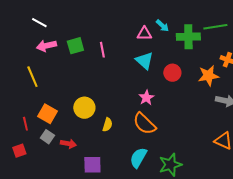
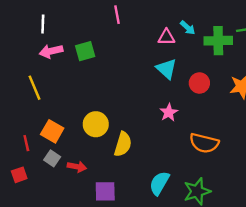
white line: (39, 23) -> (43, 24), turned 63
pink line: (102, 50) -> (117, 15), moved
orange semicircle: (144, 124) -> (204, 143), moved, turned -30
yellow semicircle: (107, 125) -> (123, 144), size x1.5

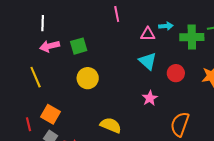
pink line: (117, 15) -> (117, 14), moved
cyan arrow: (188, 28) -> (166, 26), turned -48
yellow circle: (96, 124) -> (88, 78), moved
orange semicircle: (204, 143) -> (180, 124), turned 95
yellow semicircle: (123, 144) -> (111, 125), turned -85

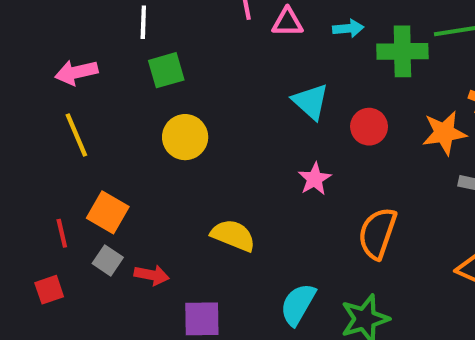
white line: (43, 23) -> (143, 22), moved
pink triangle: (148, 34) -> (287, 22), moved
pink arrow: (50, 46) -> (76, 72), moved

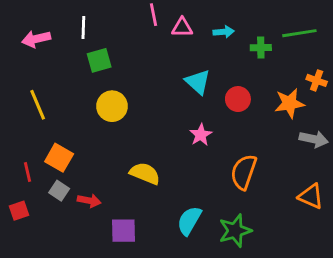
green cross: (402, 51) -> (261, 48), size x0.6
pink arrow: (76, 72) -> (36, 39), moved

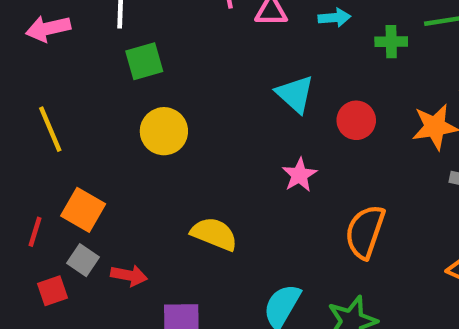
red line: (28, 172) -> (35, 232), turned 30
red square: (19, 211) -> (52, 291), moved

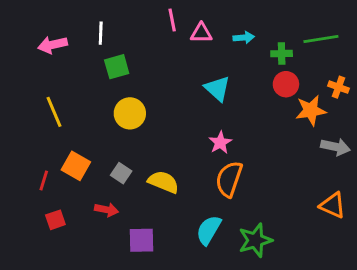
red circle: (356, 120) -> (286, 84), moved
orange semicircle: (365, 232) -> (229, 179), moved
gray square: (83, 260) -> (121, 173), moved

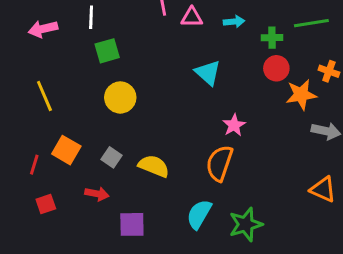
pink star: (220, 143) -> (234, 125), moved

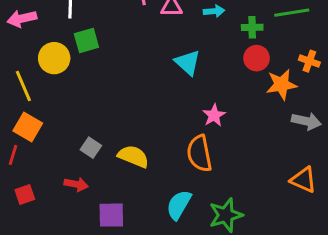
yellow circle: (120, 97) -> (54, 58), moved
orange square: (66, 150) -> (28, 127), moved
orange semicircle: (219, 163) -> (199, 153), turned -30

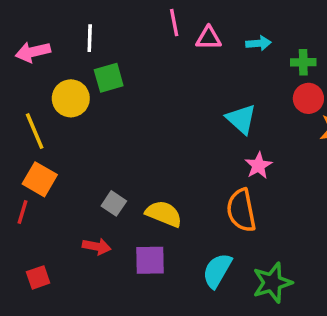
cyan triangle: (188, 63) -> (241, 119), moved
red square: (25, 195) -> (38, 277), moved
purple square: (111, 215) -> (150, 260), moved

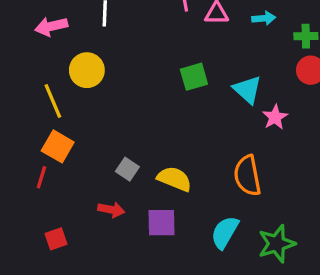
green square: (109, 78) -> (194, 77), moved
pink star: (258, 166) -> (275, 117), moved

